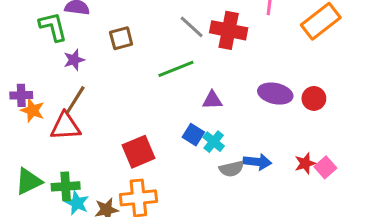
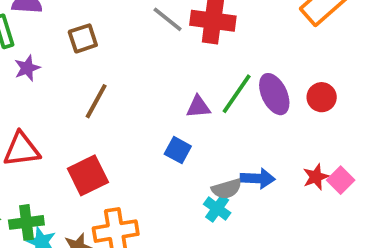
green line: (176, 69) -> (237, 94), moved, turned -30
purple ellipse: (275, 94) -> (274, 94), turned 56
brown line: (75, 100) -> (96, 101), moved
cyan cross: (214, 142) -> (217, 209), moved
red square: (139, 152) -> (88, 175), moved

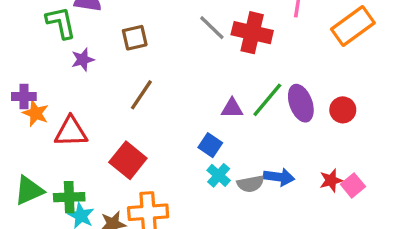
red square: (88, 175) -> (128, 160), turned -30
cyan cross: (217, 209) -> (219, 175), moved

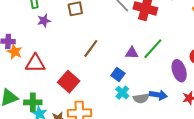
brown line: (141, 95) -> (91, 48), moved
purple ellipse: (301, 103) -> (179, 71), moved

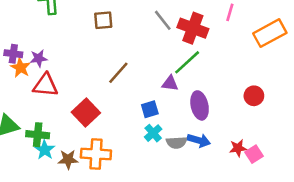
purple star: (44, 21) -> (39, 58), moved
green line: (153, 49) -> (187, 62), moved
purple ellipse: (179, 71) -> (200, 105), moved
blue square: (118, 74) -> (150, 109), turned 32

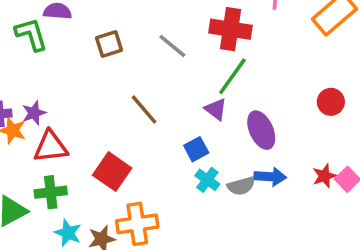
gray line: (163, 20) -> (172, 46), moved
brown line: (118, 73) -> (144, 110), turned -70
purple triangle: (170, 83) -> (216, 109), turned 42
green cross: (38, 135) -> (51, 192), moved

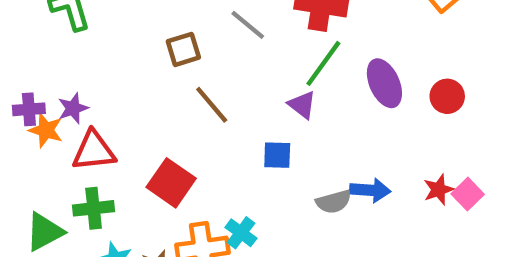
brown square: (109, 44) -> (183, 49), moved
purple ellipse: (261, 130) -> (384, 83), moved
blue square: (196, 149) -> (277, 155), turned 30
cyan cross: (207, 180) -> (241, 233), moved

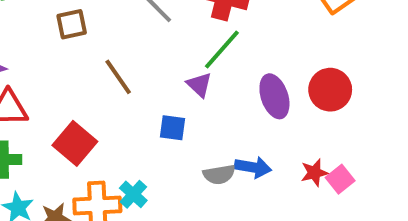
brown square: (183, 49) -> (72, 24), moved
purple ellipse: (384, 83) -> (274, 96), moved
red circle: (447, 96) -> (330, 90), size x1.4

